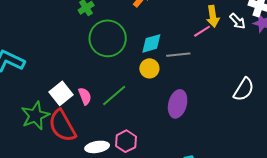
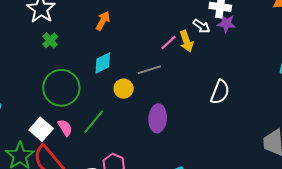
yellow arrow: (213, 16) -> (186, 41), moved
green circle: (108, 38) -> (61, 88), moved
cyan diamond: (151, 43) -> (103, 63), moved

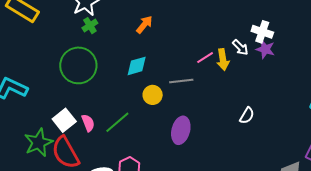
green cross: (50, 40) -> (90, 26), moved
green circle: (61, 88) -> (78, 65), moved
white semicircle: (220, 92) -> (247, 116), size x0.7

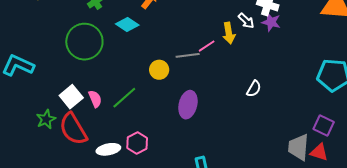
pink line: (205, 58) -> (207, 46), moved
cyan diamond: (137, 66) -> (127, 25), moved, turned 50
green star: (39, 143) -> (46, 119), size x0.7

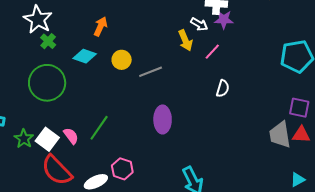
pink line: (207, 46) -> (212, 52), moved
yellow circle: (159, 70) -> (122, 60), moved
green star: (46, 119) -> (24, 139), moved

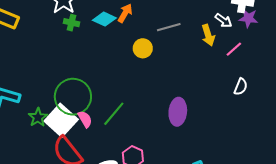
green cross: (48, 41) -> (71, 23), turned -35
cyan diamond: (85, 56) -> (104, 19), moved
gray line: (151, 72) -> (169, 27), moved
green circle: (47, 83) -> (73, 97), moved
white square: (47, 139) -> (61, 120), size x1.4

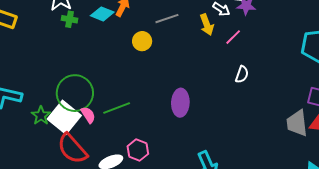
green line: (114, 114) -> (117, 108), turned 32

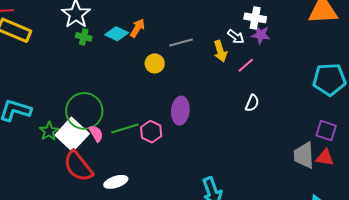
purple ellipse: (180, 103) -> (180, 111), moved
pink hexagon: (138, 150) -> (151, 132), moved

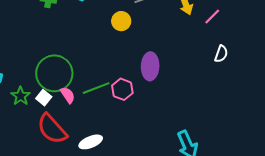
white square: (72, 134) -> (44, 98), size x0.5

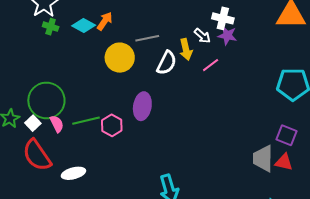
yellow circle: (121, 21) -> (120, 58), size x1.5
white semicircle: (221, 54) -> (167, 63), moved, size x1.4

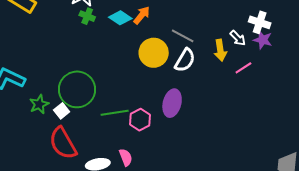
gray line: (147, 38) -> (183, 36), turned 35
white semicircle: (167, 63) -> (185, 60), moved
pink semicircle: (57, 124) -> (126, 157), moved

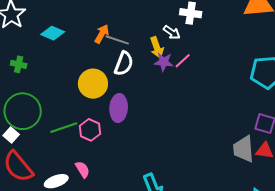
orange arrow: (142, 15) -> (102, 34), moved
green cross: (87, 16) -> (19, 64), moved
purple star: (263, 40) -> (164, 62), moved
yellow circle: (154, 53) -> (93, 84), moved

